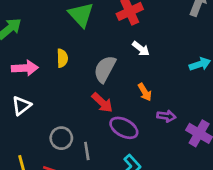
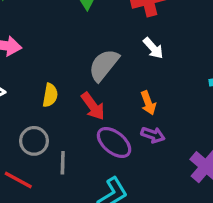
yellow semicircle: (62, 58) -> (50, 95), moved
purple arrow: (166, 116) -> (153, 135), moved

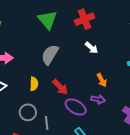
gray semicircle: (104, 65) -> (50, 55), moved
orange arrow: (148, 103) -> (102, 80), moved

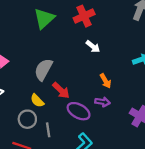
green triangle: (47, 20) -> (44, 18), turned 30
gray semicircle: (50, 55) -> (43, 70), moved
yellow semicircle: (34, 84) -> (37, 101), moved, turned 136

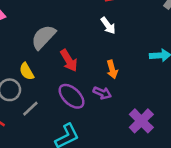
red arrow: (61, 90) -> (69, 60), moved
gray line: (48, 130) -> (30, 109), turned 40

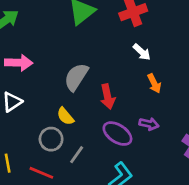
red arrow: (69, 60) -> (108, 96), turned 30
orange arrow: (112, 69) -> (154, 83), moved

